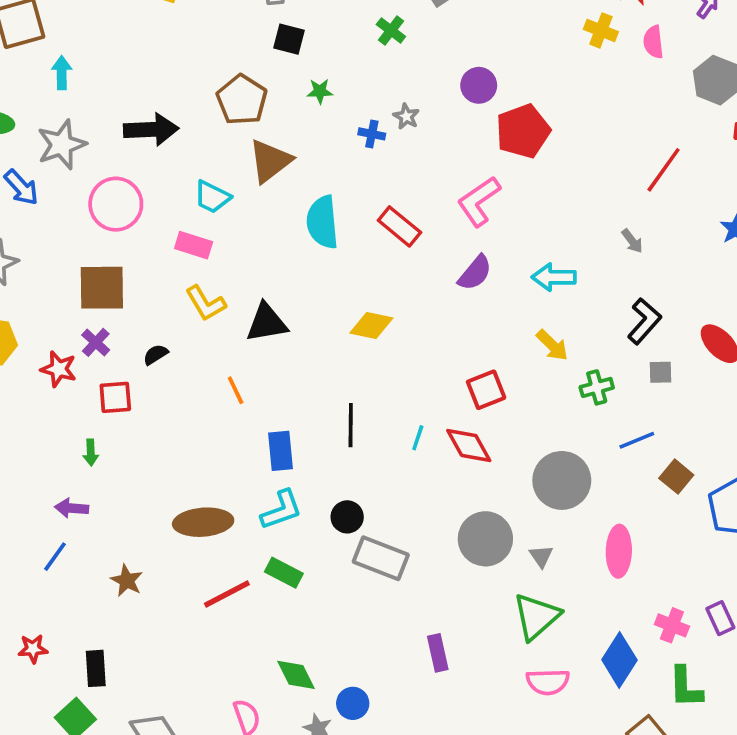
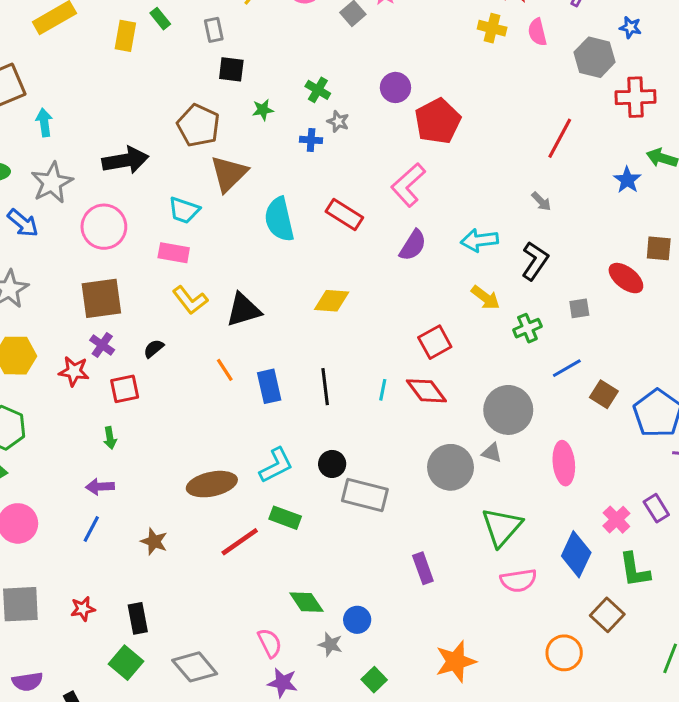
green cross: (391, 31) -> (318, 90), moved
black L-shape: (644, 321) -> (535, 261), moved
blue rectangle: (281, 451) -> (269, 386), moved
gray triangle: (541, 556) -> (492, 453), moved, turned -30
pink cross: (672, 625) -> (616, 520), turned 32

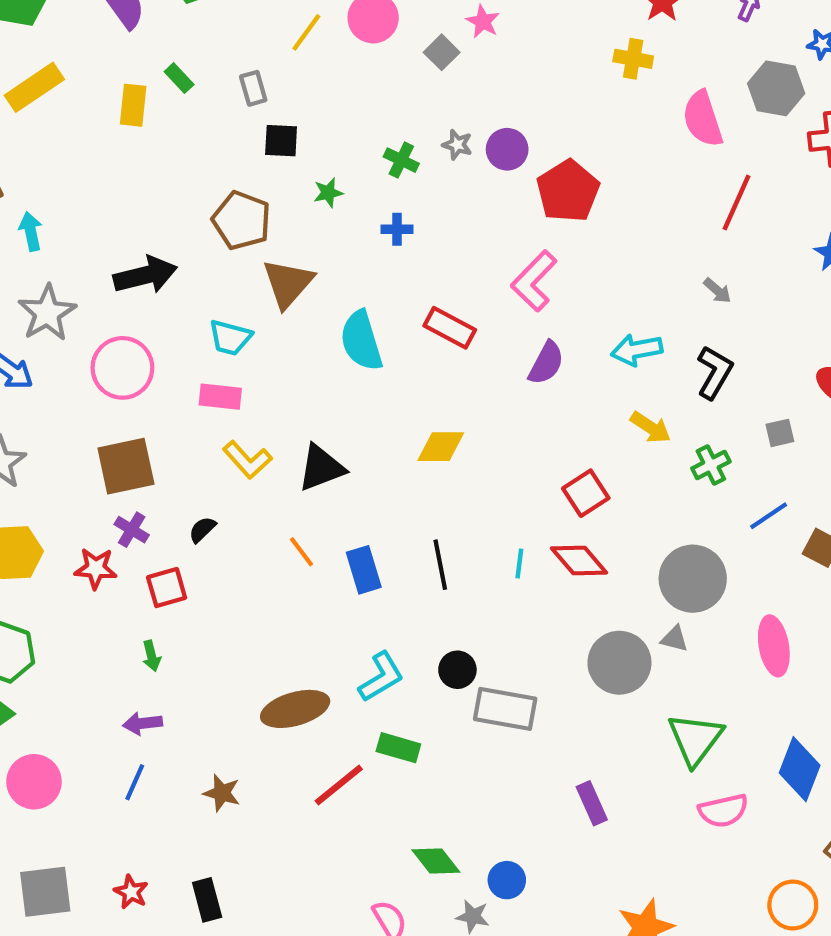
pink semicircle: (537, 32) -> (703, 119), moved, size x1.5
gray star: (338, 122) -> (457, 145), moved
red star: (83, 609) -> (131, 892), turned -30

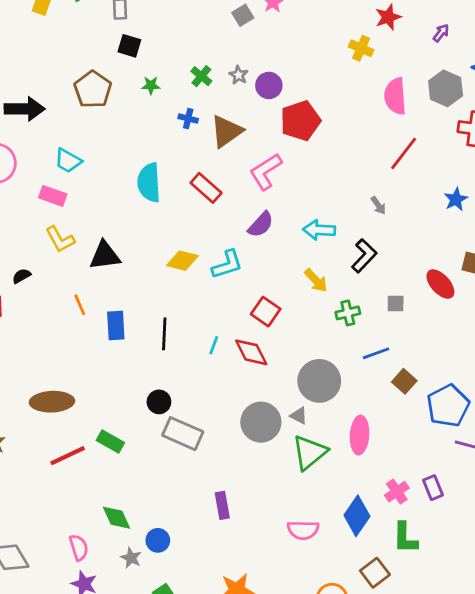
brown triangle: (288, 283) -> (226, 131), moved
red square: (586, 493) -> (266, 312), turned -36
cyan L-shape: (381, 677) -> (227, 264), moved
green triangle: (695, 739) -> (309, 453), moved

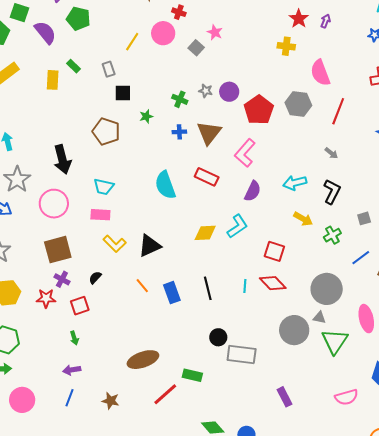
purple arrow: (441, 33) -> (326, 21), moved
gray hexagon: (446, 88) -> (298, 104), moved
black arrow: (25, 109) -> (62, 159), turned 92

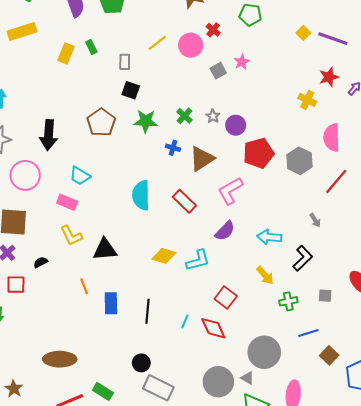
green star: (146, 116) -> (146, 121), size x1.6

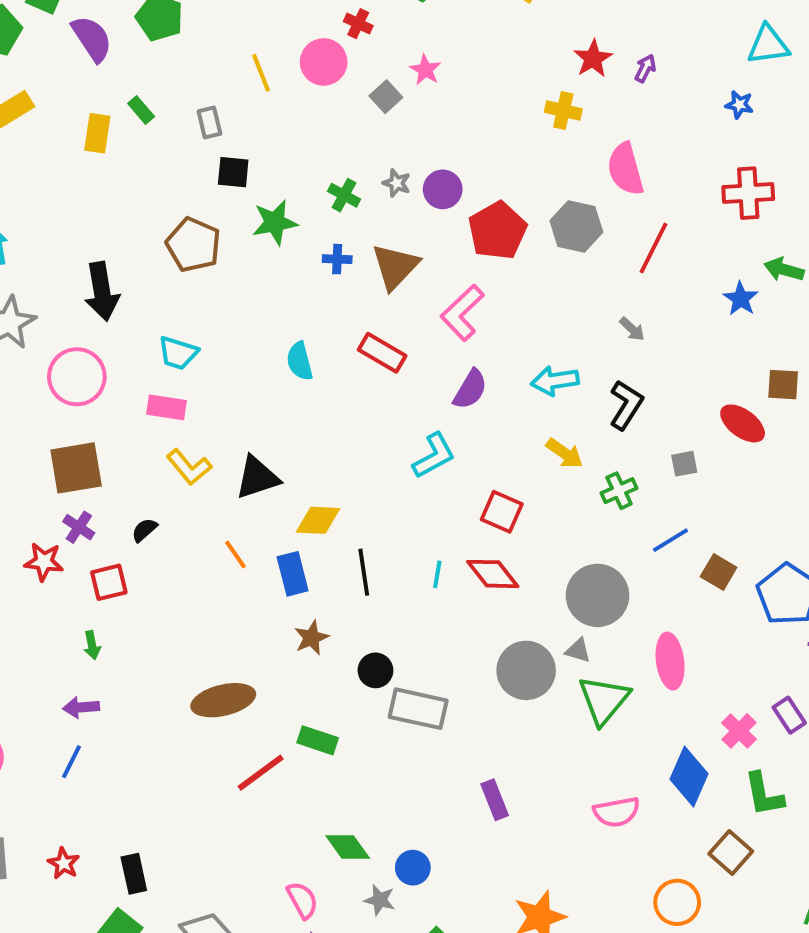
yellow line: (157, 43) -> (261, 73), turned -60
cyan semicircle: (141, 195) -> (300, 361), size x0.7
yellow diamond: (164, 256) -> (318, 520), moved
brown star: (14, 389) -> (311, 638), moved, turned 30

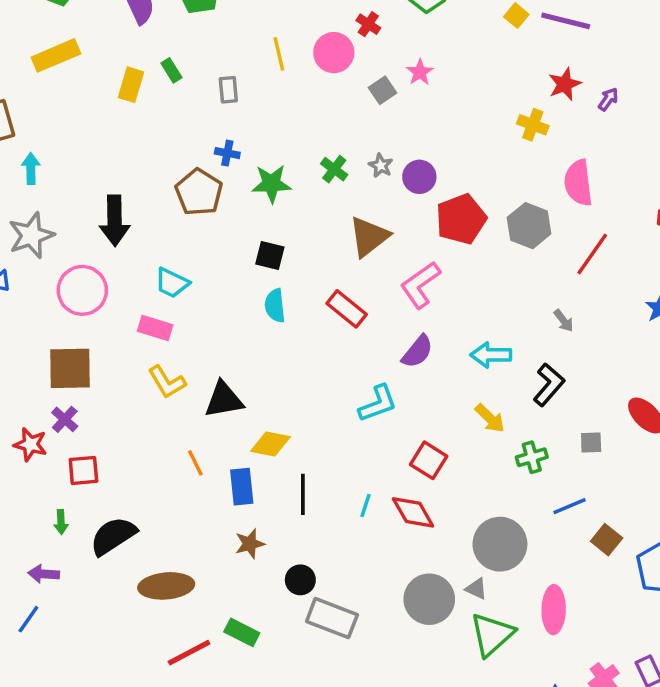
black square: (233, 172) -> (270, 255), moved
blue cross: (337, 259) -> (227, 153), moved
black semicircle: (144, 530) -> (113, 536), moved, size x2.0

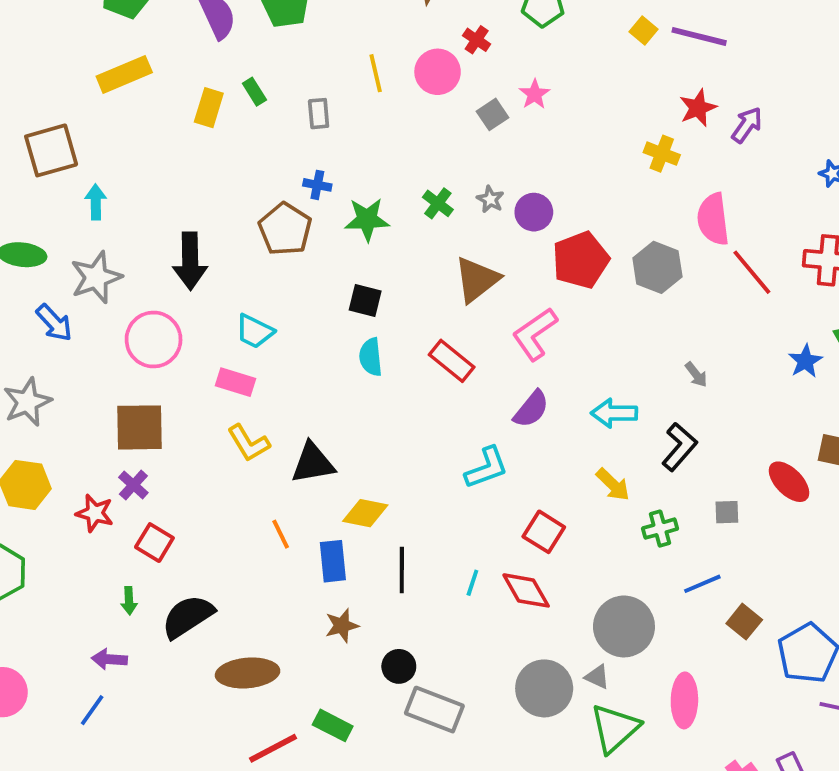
purple arrow: (608, 99) -> (747, 125), size x1.4
red line: (592, 254) -> (752, 272), moved, turned -75
red square: (83, 470) -> (154, 543), turned 36

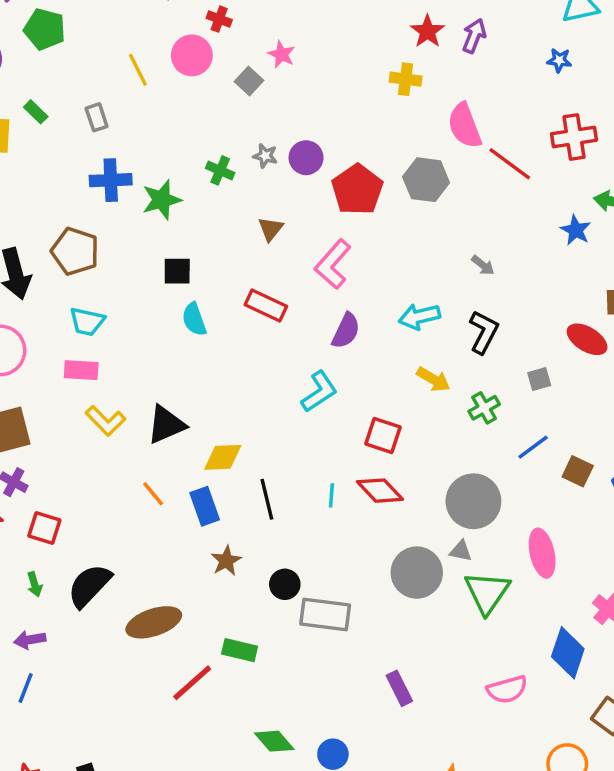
blue cross: (317, 185) -> (111, 180), size x1.6
brown pentagon: (285, 229) -> (75, 251), moved
brown triangle: (477, 280) -> (271, 229), size x0.6

